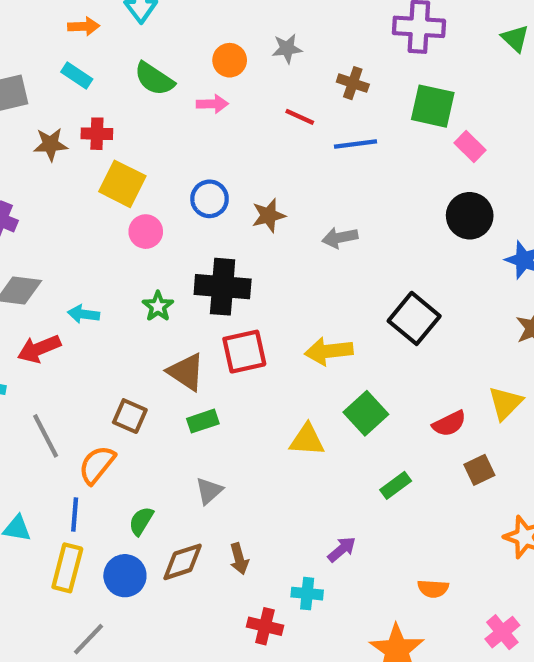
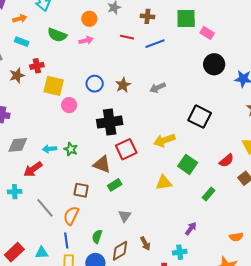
green star: (158, 306) -> (71, 149), moved

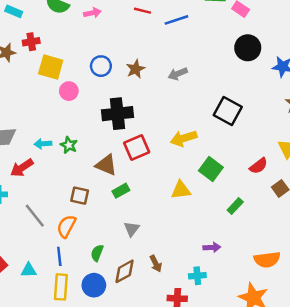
purple arrow: (191, 229) -> (212, 247), turned 48
orange semicircle: (236, 237) -> (267, 260), size x1.5

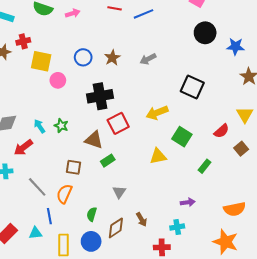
cyan arrow: (43, 144) -> (39, 126), turned 64
blue line: (59, 256) -> (49, 216), moved

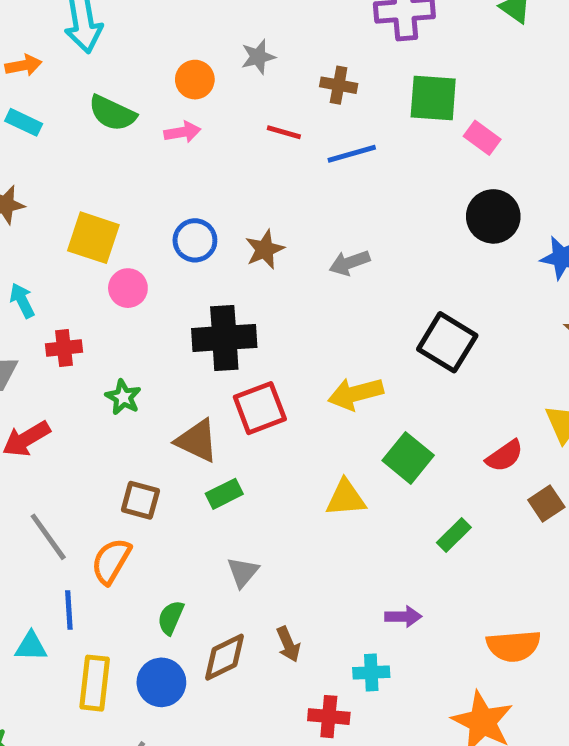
red cross: (23, 41) -> (64, 348), moved
cyan arrow: (39, 126) -> (22, 300), moved

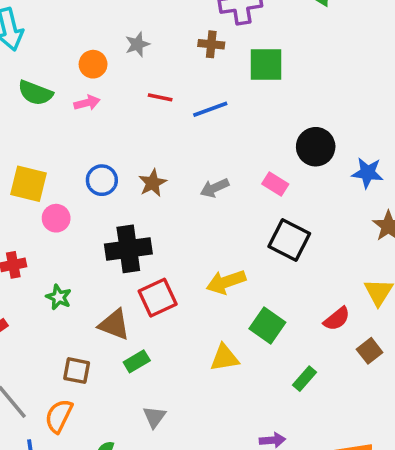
brown cross: (339, 85) -> (211, 44), moved
pink rectangle: (482, 138) -> (275, 184), moved

